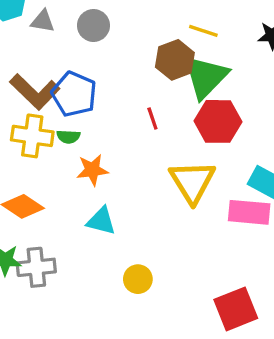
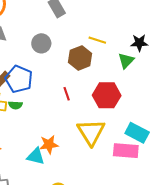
gray circle: (93, 25) -> (41, 43), moved
green triangle: (206, 77) -> (126, 61), moved, size x0.6
orange star: (92, 170) -> (49, 145), moved

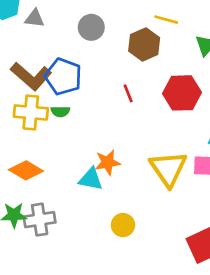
yellow triangle: (91, 132) -> (168, 169), moved

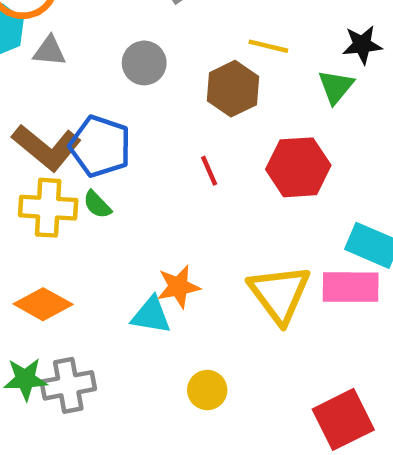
green semicircle: (60, 112) -> (97, 205), turned 48

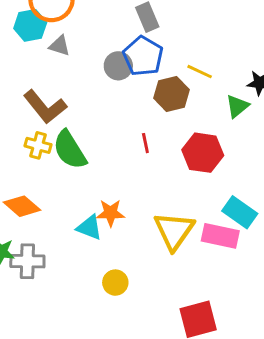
blue pentagon: (100, 146) -> (143, 56), moved
green semicircle: (97, 205) -> (70, 150), size x2.0
yellow cross: (48, 208) -> (38, 145), size x0.7

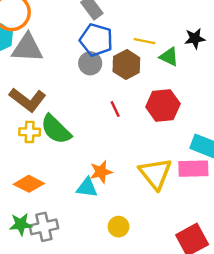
gray triangle: (60, 46) -> (27, 48), size x1.8
gray circle: (118, 66) -> (90, 63), moved
green triangle: (237, 106) -> (169, 57), moved, turned -42

